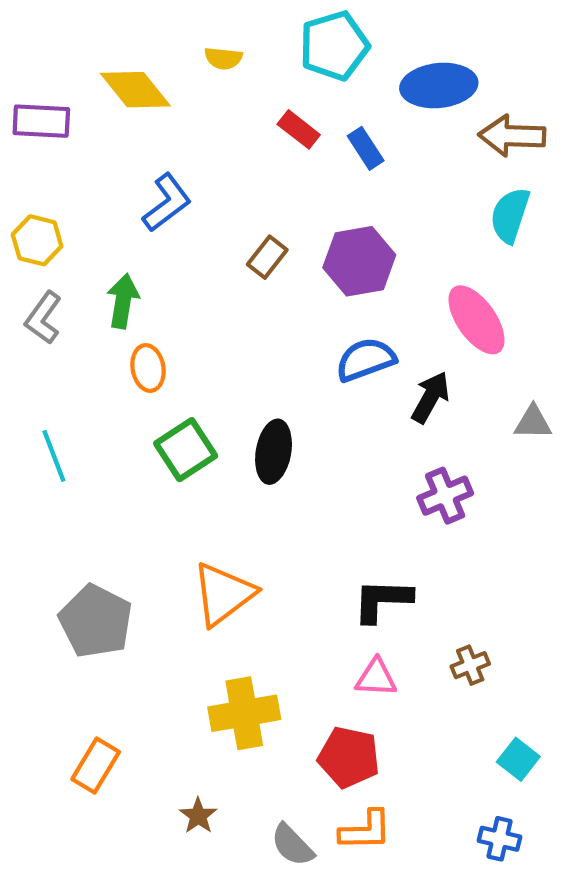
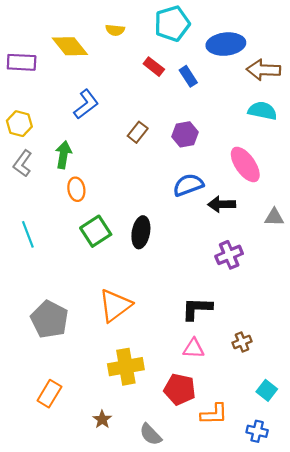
cyan semicircle: (510, 215) -> (262, 111), turned 84
purple hexagon: (359, 261) -> (185, 134), size x0.7
black arrow: (430, 397) -> (222, 204), turned -120
orange L-shape: (366, 830) -> (214, 414), moved

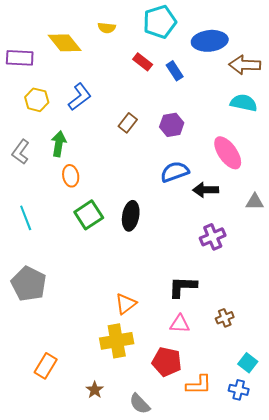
yellow hexagon: (19, 124) -> (37, 100), moved
orange triangle: (115, 305) -> (126, 304), moved, size x0.7
gray pentagon: (49, 319) -> (29, 284), moved
blue cross: (257, 431) -> (239, 390), moved

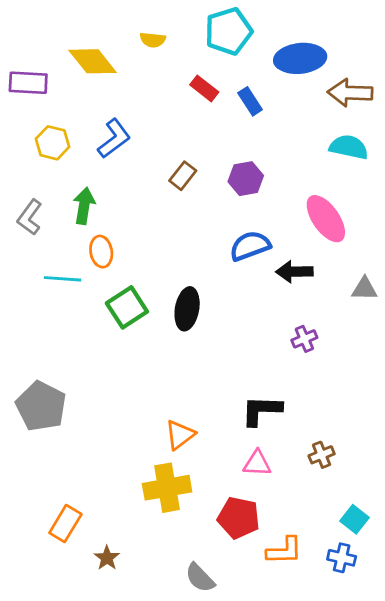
cyan line: (26, 218) -> (63, 279), moved, turned -65
purple cross: (213, 237) -> (304, 339), size x0.7
brown star: (95, 390) -> (107, 558), moved

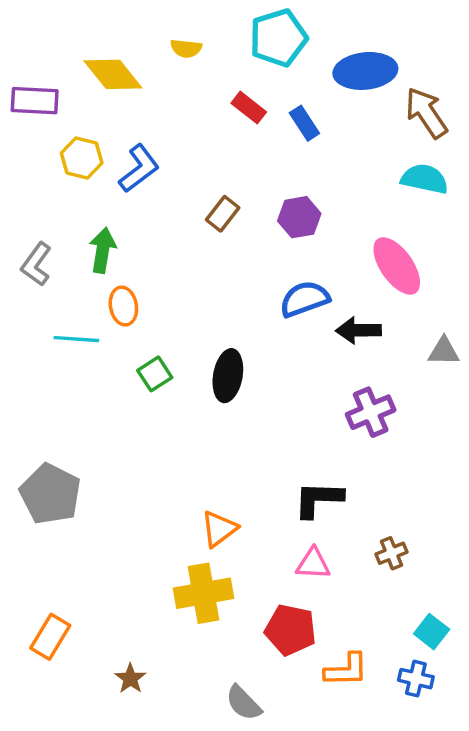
brown arrow: (350, 93) -> (426, 113), turned 54
yellow hexagon: (53, 143) -> (82, 158), moved
green square: (127, 307) -> (155, 374), size x0.7
purple cross: (304, 339) -> (371, 412), size x1.5
orange rectangle: (65, 523) -> (50, 637), moved

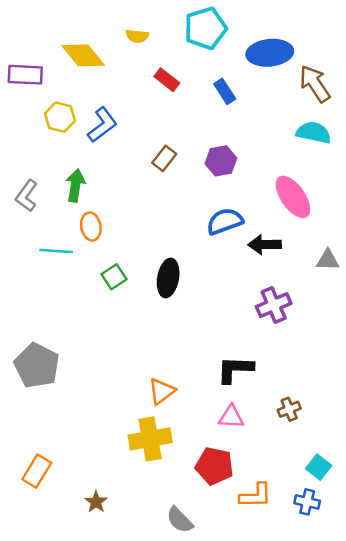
red rectangle: (249, 108) -> (167, 80), moved

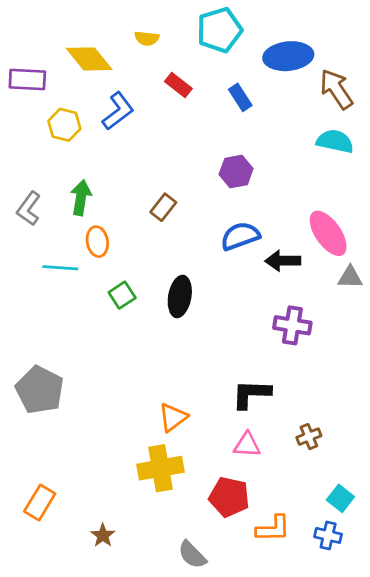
blue L-shape: (102, 125) -> (118, 111), moved
brown rectangle: (164, 158) -> (163, 207), moved
pink ellipse: (293, 197) -> (328, 233), moved
purple cross: (274, 305) -> (292, 325), turned 32

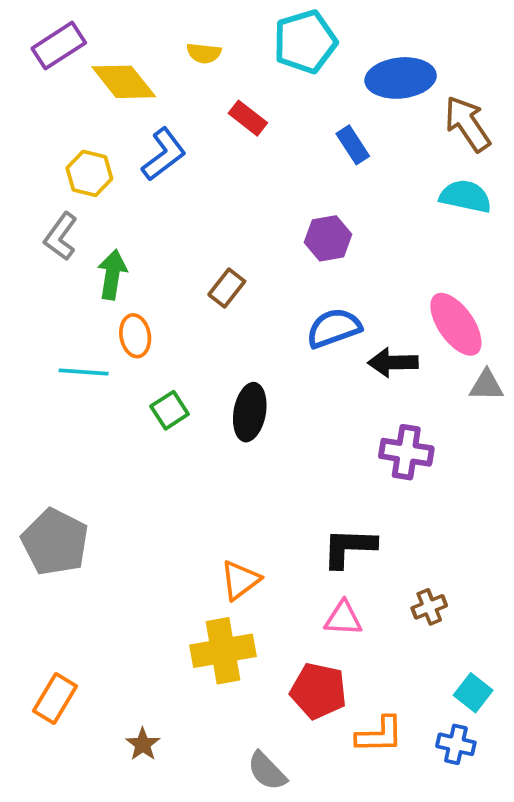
purple rectangle: (27, 80) -> (59, 46), moved, turned -36
blue rectangle: (240, 97) -> (353, 145), moved
gray L-shape: (29, 209) -> (61, 236), moved

